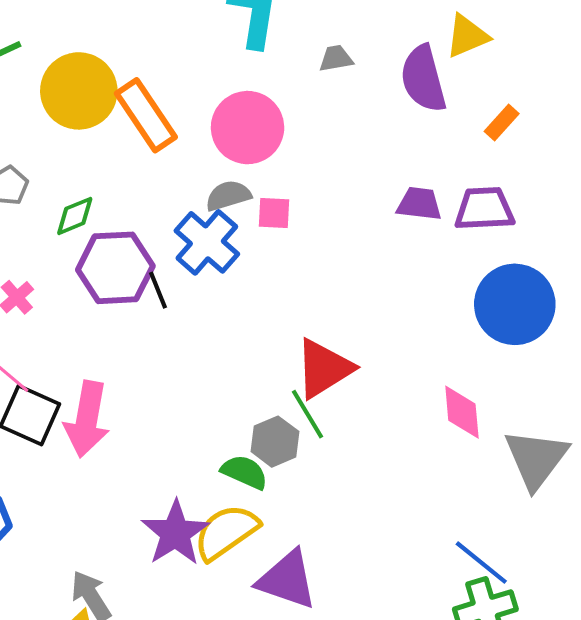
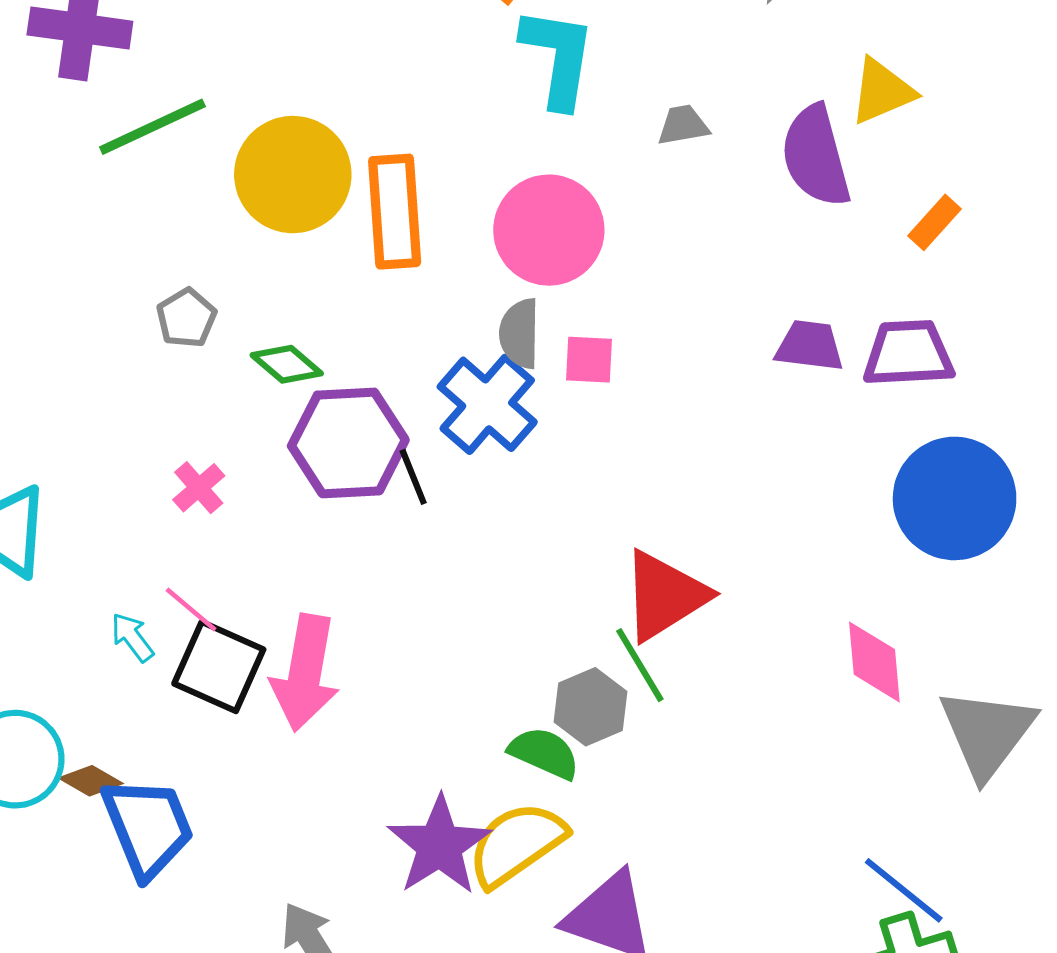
orange rectangle: (146, 115) -> (395, 212), turned 30
gray semicircle: (228, 196) -> (520, 333), turned -72
green diamond: (75, 216) -> (287, 364), turned 63

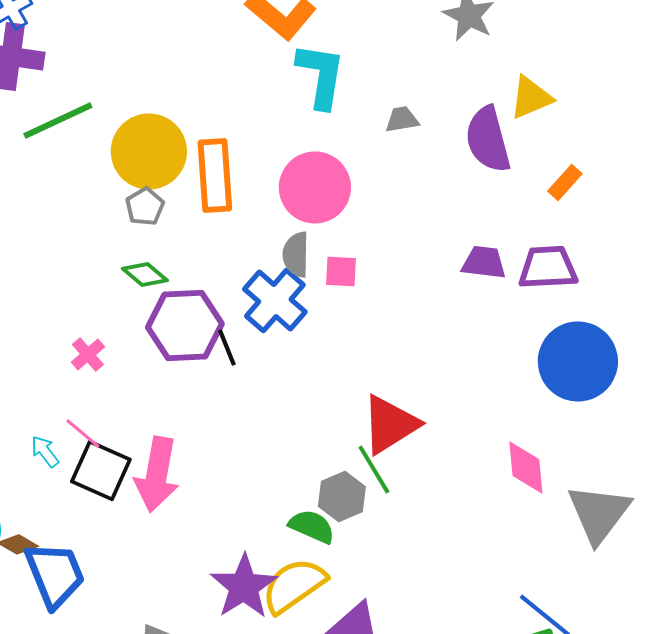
gray pentagon: (186, 318) -> (145, 206), moved

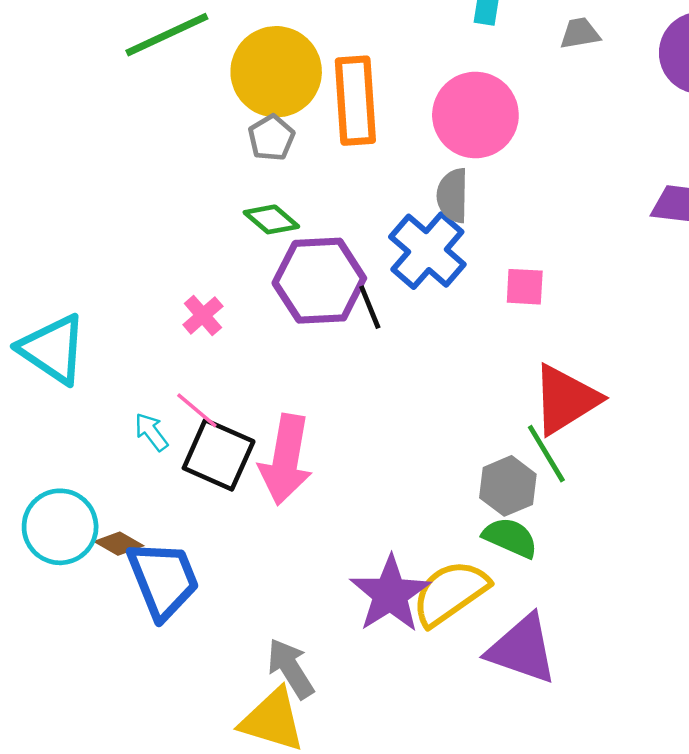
pink square: (341, 271) -> (525, 287), moved
green semicircle: (312, 526) -> (510, 538), moved

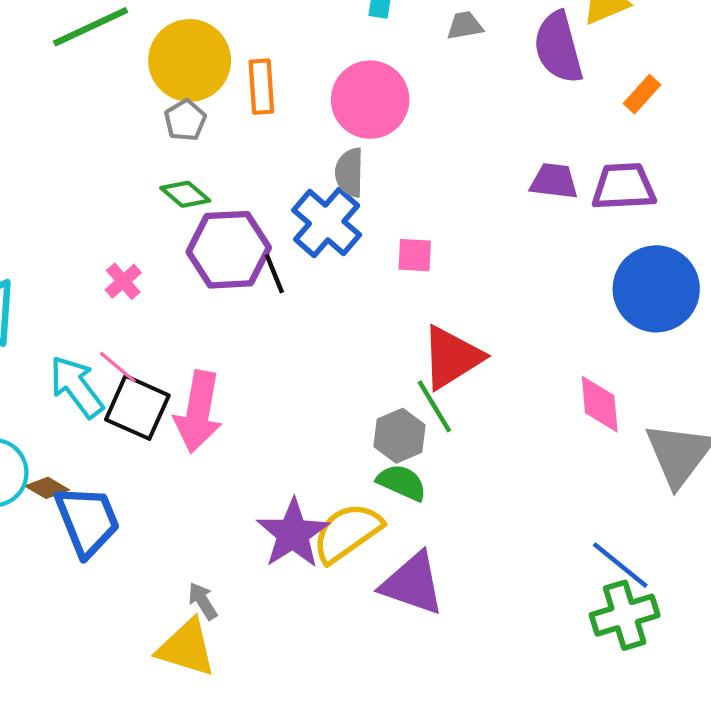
orange rectangle: (355, 101) -> (261, 87), size x0.7
cyan arrow: (151, 432) -> (76, 387), size x1.8
gray arrow: (291, 668) -> (203, 601), size x0.7

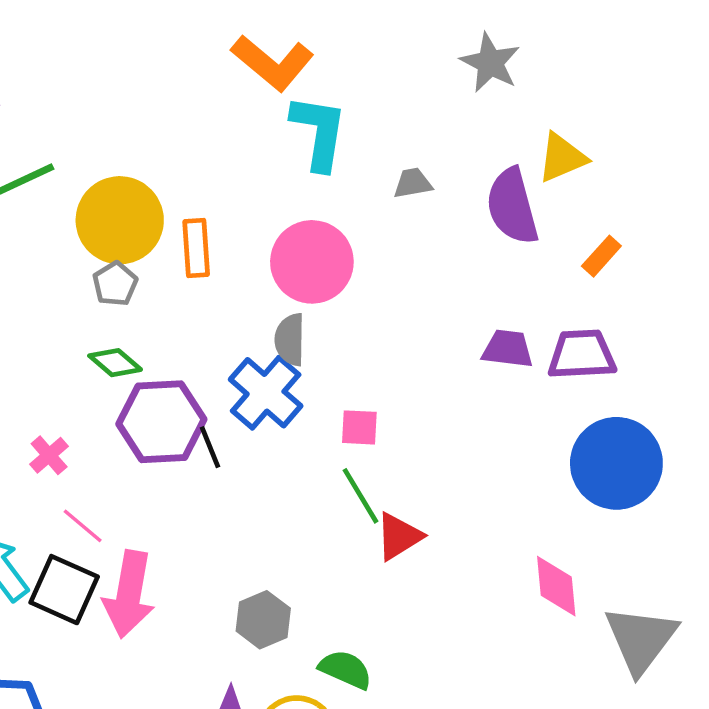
red triangle: (452, 357) -> (399, 536), size x0.7
pink line: (118, 367) -> (83, 526), moved
green line: (434, 406) -> (361, 496), moved
gray hexagon: (400, 436) -> (263, 620), moved

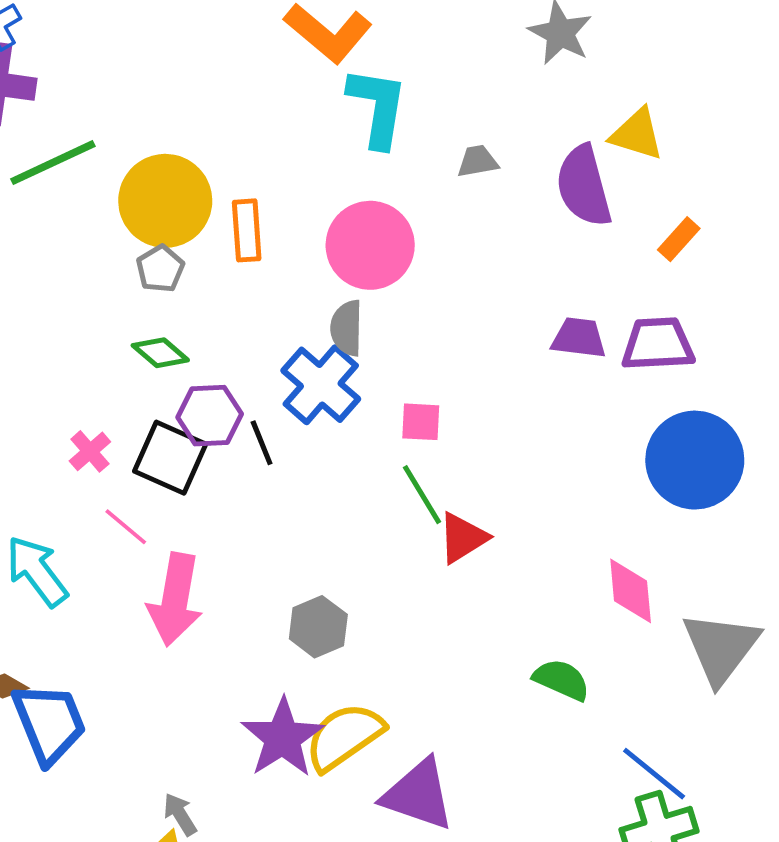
yellow triangle: (562, 158) -> (637, 134), turned 40
purple hexagon: (161, 422) -> (210, 416), size x0.7
black square: (64, 590) -> (170, 458), moved
green semicircle: (345, 669) -> (561, 680), moved

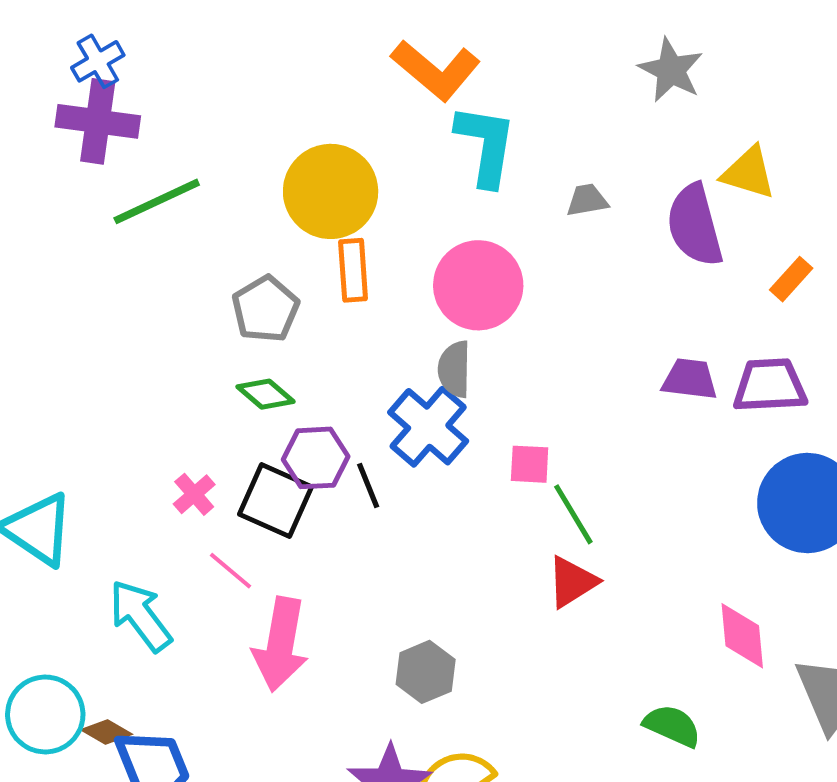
yellow circle: (165, 201) -> (331, 191), moved
gray pentagon: (160, 269) -> (265, 309), size x1.4
green line: (422, 495) -> (573, 514), moved

